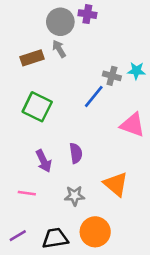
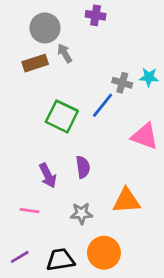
gray circle: (60, 22) -> (45, 28), moved
green square: (37, 107) -> (62, 116), moved
orange triangle: (116, 184) -> (126, 201), turned -44

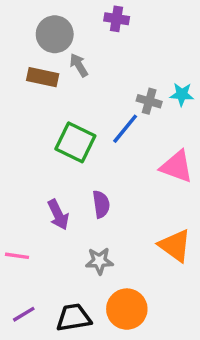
brown rectangle: (35, 63) -> (43, 77), turned 30
orange triangle: (126, 201) -> (175, 246), moved, turned 40
pink line: (30, 211) -> (17, 256), moved

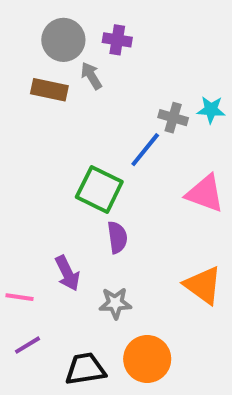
purple cross: (117, 19) -> (117, 40), moved
green square: (75, 142) -> (99, 189), moved
purple arrow: (58, 215) -> (67, 273), moved
purple line: (24, 314) -> (27, 345), moved

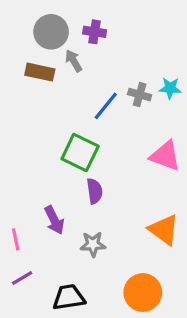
blue line: (145, 150) -> (106, 106), moved
pink line: (20, 297) -> (16, 239), turned 70
orange circle: (147, 359) -> (143, 292), moved

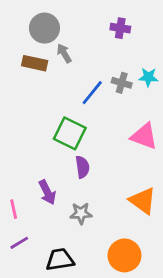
purple cross: (95, 32) -> (120, 28), moved

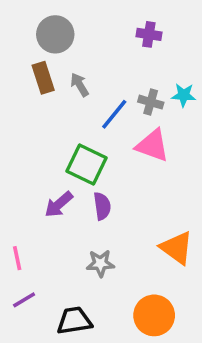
gray arrow: (64, 53) -> (80, 85), moved
brown rectangle: (35, 63) -> (43, 78), turned 60
pink triangle: (144, 136) -> (152, 145), moved
purple arrow: (47, 192) -> (59, 204), moved, turned 75

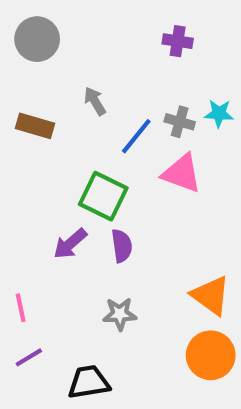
gray circle: (55, 34) -> (37, 39), moved
brown rectangle: (43, 78) -> (35, 126), moved, turned -56
orange circle: (154, 315) -> (211, 355), moved

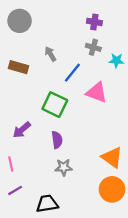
gray cross: (180, 122) -> (93, 47), moved
purple arrow: (70, 244) -> (22, 130), moved
purple semicircle: (122, 246) -> (57, 140), moved

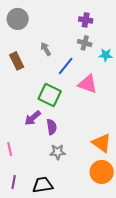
brown rectangle: (18, 67) -> (17, 61), turned 48
purple arrow: (22, 130) -> (33, 118), moved
purple line: (15, 190) -> (14, 182), moved, turned -48

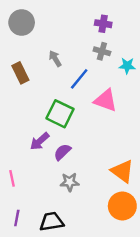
purple semicircle: (52, 127) -> (62, 152), turned -126

